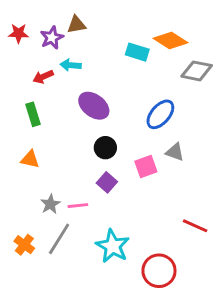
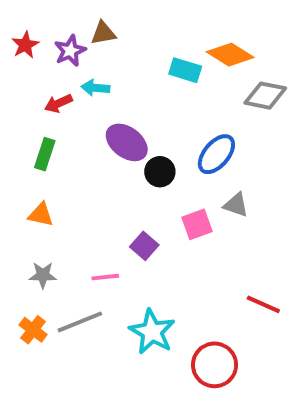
red star: (19, 33) -> (25, 45), turned -30
green rectangle: (33, 114) -> (45, 154), turned 35
black circle: (105, 148) -> (160, 172), moved
gray star: (50, 204) -> (43, 275), moved, turned 30
gray line: (59, 239) -> (80, 322), turned 36

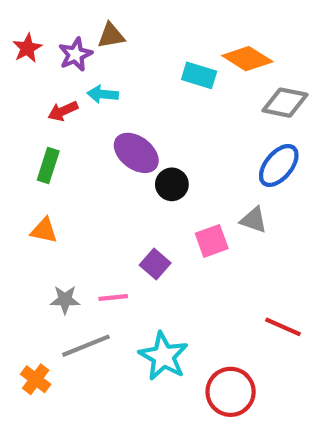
blue ellipse: (216, 154) -> (279, 165), moved
gray star: (43, 275) -> (65, 300), moved
orange cross: (33, 330) -> (36, 379), moved

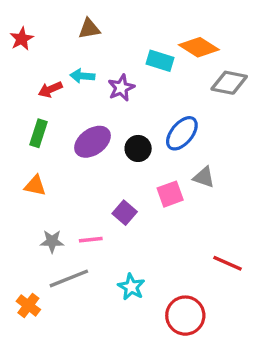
purple star: (75, 54) -> (121, 88), moved
purple ellipse: (136, 153) -> (92, 142), moved, turned -72
blue ellipse: (279, 165) -> (182, 133), moved
cyan star: (163, 356) -> (131, 287), size x0.7

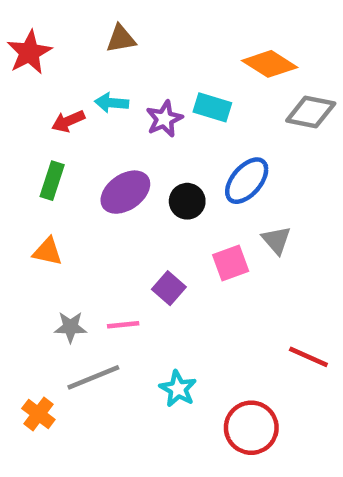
red star: (22, 39) -> (29, 52), size x1.4
cyan rectangle: (160, 61) -> (212, 107), moved
gray triangle: (204, 177) -> (276, 240), turned 30

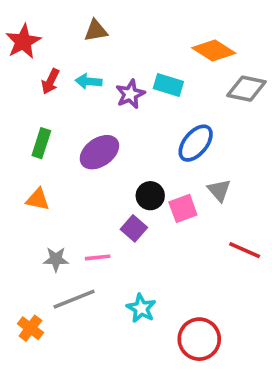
red arrow: (68, 121) -> (50, 81), moved, turned -40
black circle: (187, 201) -> (150, 196), moved
red line: (308, 357) -> (245, 250), moved

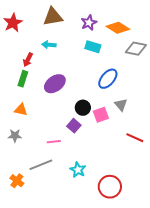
brown triangle: (96, 31) -> (53, 17), size x1.5
red arrow: (50, 81) -> (28, 60), moved
purple star: (130, 94) -> (89, 23), moved
gray star: (56, 259) -> (15, 136), moved

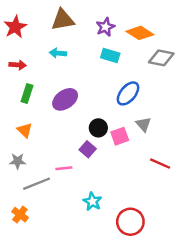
red arrow: (28, 60) -> (18, 65), moved, turned -112
orange triangle: (21, 110) -> (25, 130), turned 32
gray line: (41, 165) -> (37, 184), moved

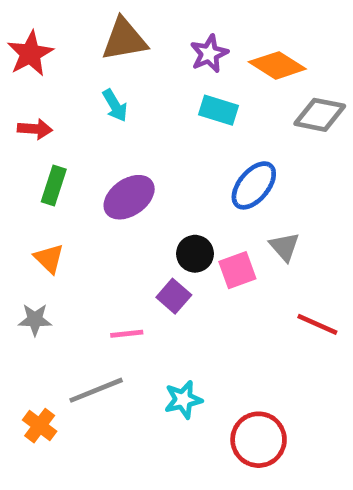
cyan arrow: (58, 53) -> (115, 105), turned -126
gray line: (37, 184) -> (96, 390), moved
cyan star: (92, 202) -> (183, 400), turned 30

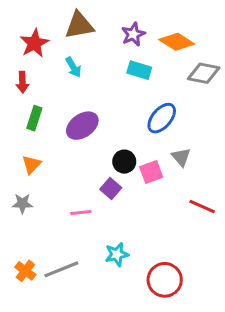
red star: (30, 54) -> (34, 43), moved
red arrow: (35, 129) -> (22, 82), turned 84
orange triangle: (49, 258) -> (31, 165), turned 30
gray line: (96, 390) -> (61, 269), moved

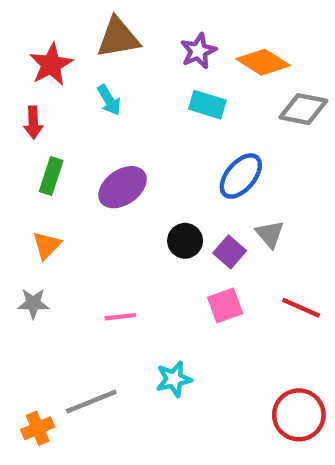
pink square: (151, 172) -> (225, 305), moved
purple square: (111, 188) -> (230, 252), moved
orange cross: (25, 271) -> (38, 428), moved, turned 30
red circle: (165, 280) -> (299, 415), moved

